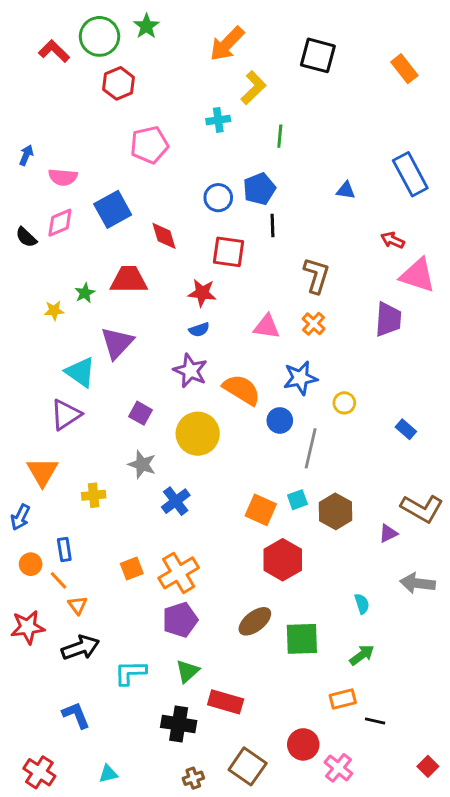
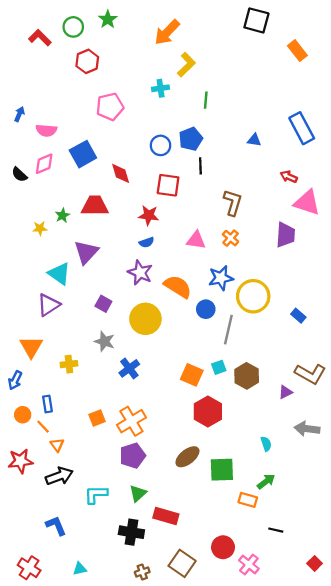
green circle: (99, 36) -> (73, 27), size x0.7
black square: (318, 55) -> (256, 20), moved
yellow circle: (344, 403) -> (253, 296), size x2.0
orange rectangle: (343, 699) -> (248, 500), moved, turned 30

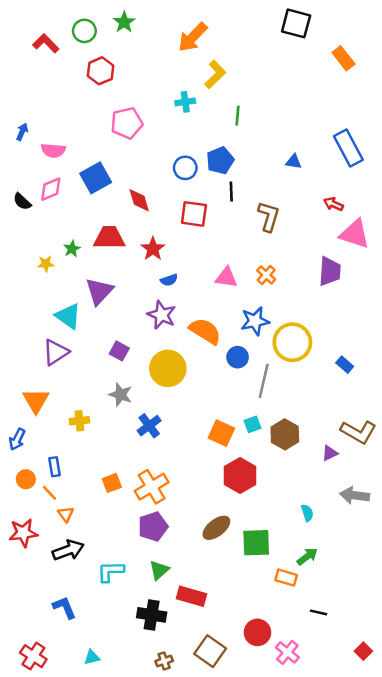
brown L-shape: (233, 203) -> (269, 216), moved
red star: (149, 215) -> (153, 249), moved, turned 30

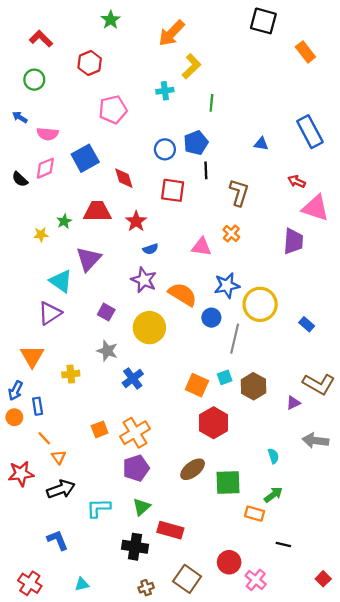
green circle: (84, 31) -> (34, 80), moved
blue arrow: (22, 132) -> (20, 117), turned -80
orange cross: (266, 275) -> (231, 233), moved
blue rectangle: (54, 467) -> (38, 406), moved
orange circle: (26, 479) -> (14, 417), moved

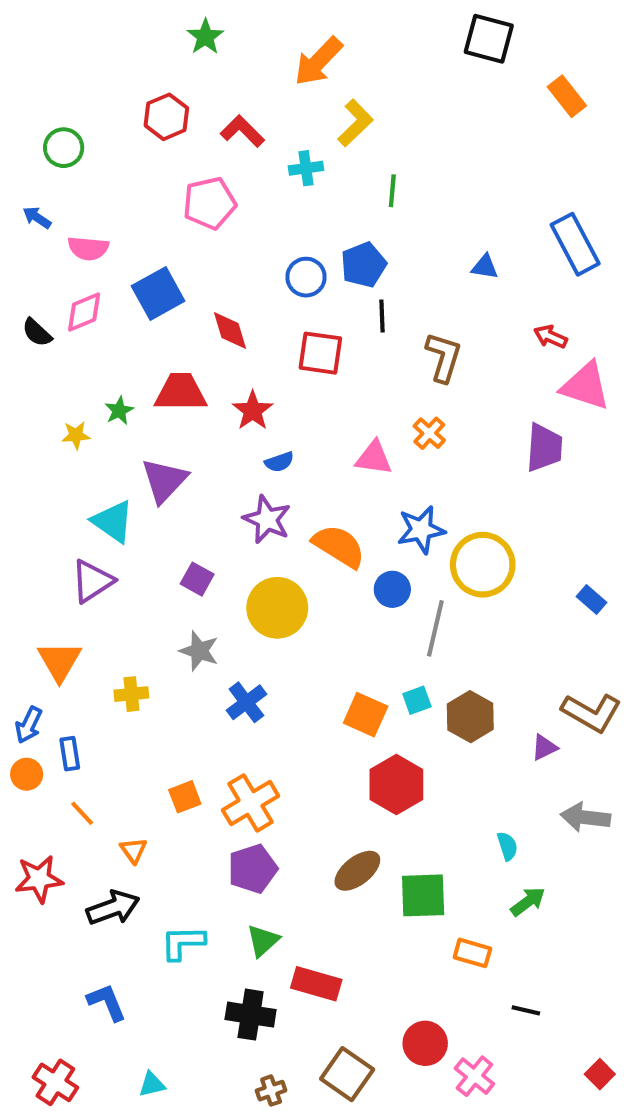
red L-shape: (41, 39) -> (242, 131), moved
blue rectangle: (307, 324) -> (592, 600), moved
orange triangle: (59, 457) -> (133, 850), moved
green arrow: (273, 495) -> (528, 902), moved

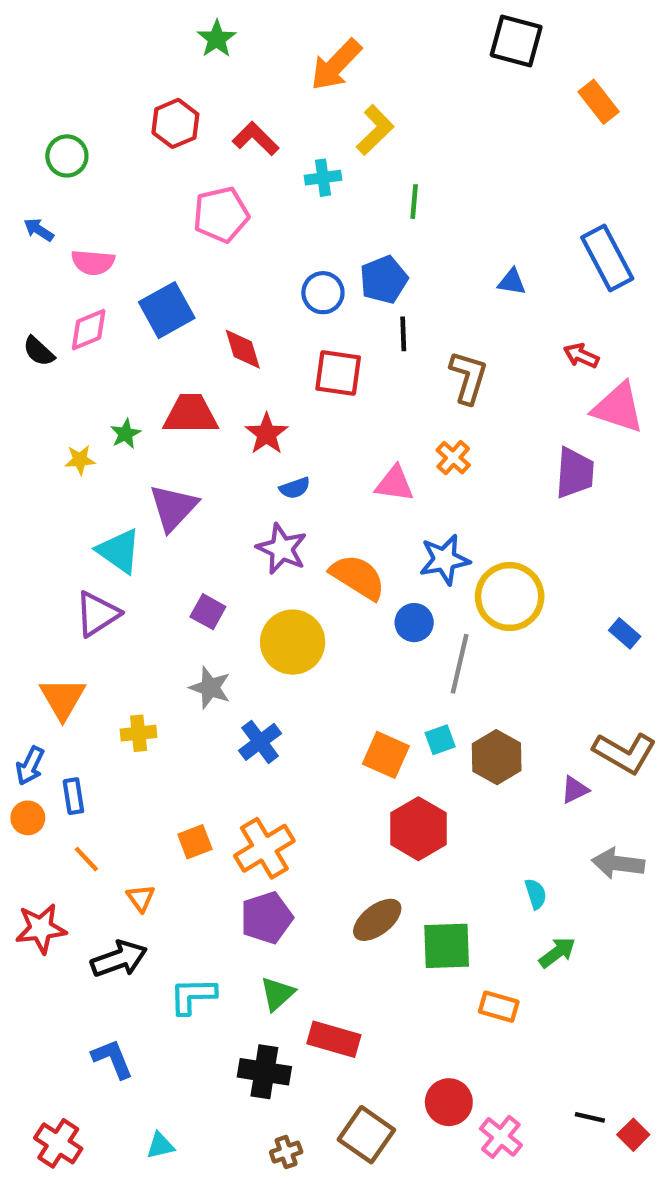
black line: (526, 1010) -> (590, 1117), moved

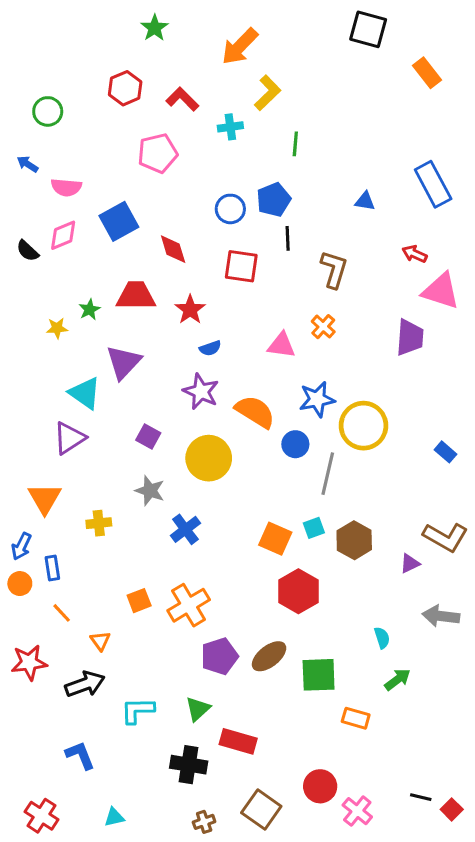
purple pentagon: (267, 918) -> (220, 656), moved

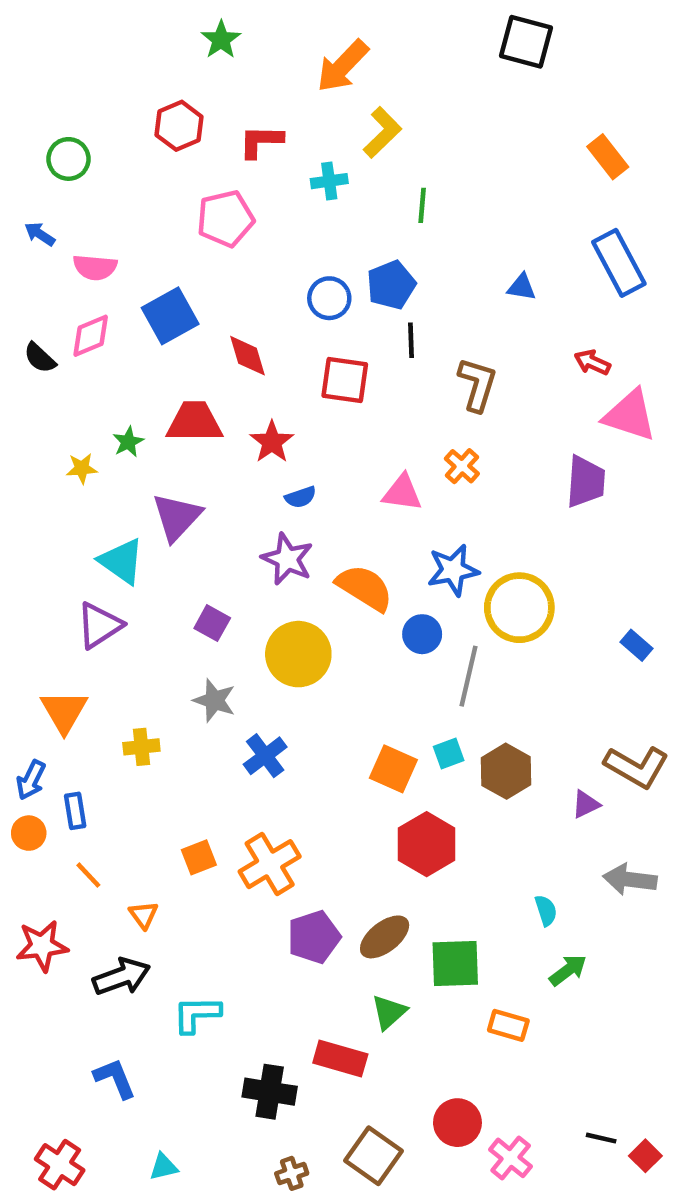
orange rectangle: (427, 73) -> (608, 157), moved
red L-shape: (182, 99) -> (261, 141), turned -44
green triangle: (198, 709) -> (389, 1012), moved

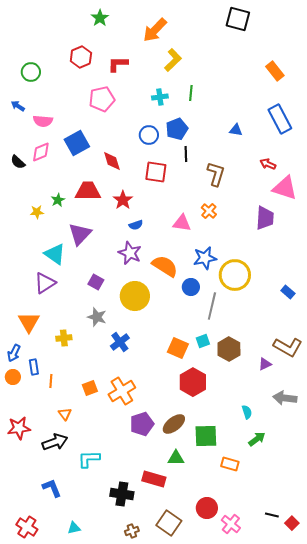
cyan cross: (329, 181) -> (160, 97), moved
orange line: (88, 875) -> (51, 381), moved, turned 48
green triangle: (389, 1012) -> (176, 458), turned 42

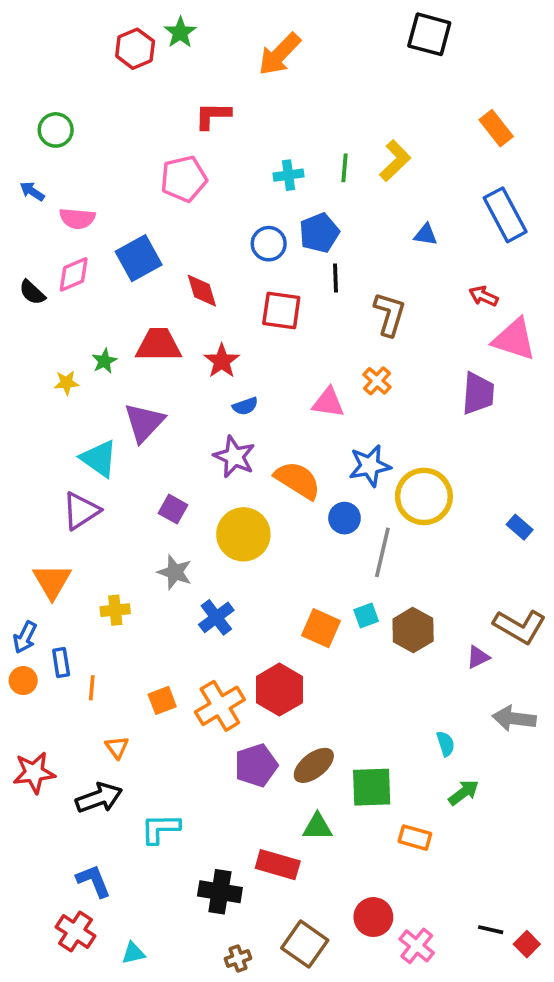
red hexagon: (81, 57) -> (135, 49), moved
yellow L-shape: (173, 60) -> (395, 161), moved
red hexagon: (193, 382) -> (279, 690), moved
red cross: (27, 527) -> (76, 931), moved

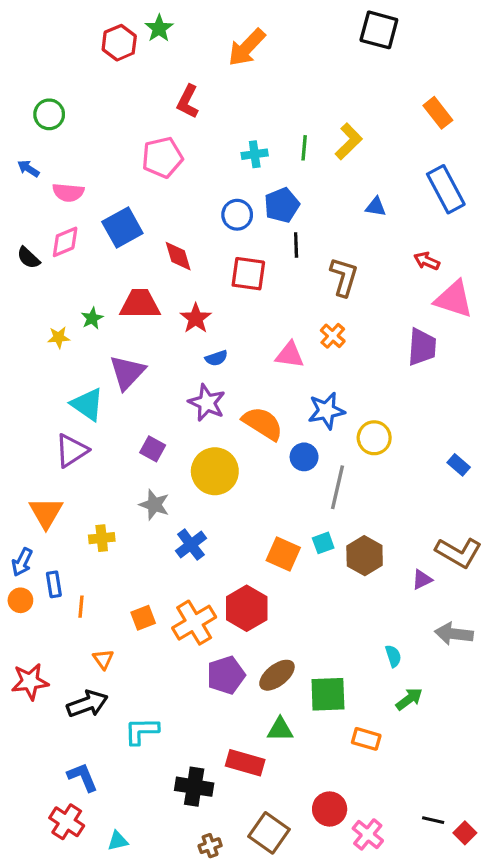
red L-shape: (213, 116) -> (188, 102), turned -64
yellow circle: (424, 496) -> (374, 438), size x0.7

